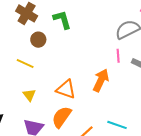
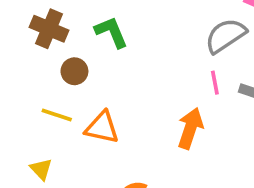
orange triangle: (66, 89) -> (102, 127), moved
yellow triangle: (29, 95) -> (41, 169), moved

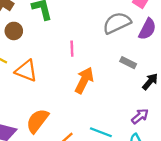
pink line: (215, 83) -> (72, 49), moved

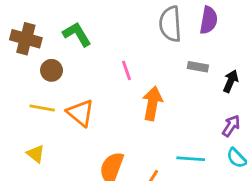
gray semicircle: (117, 23) -> (170, 24), turned -52
orange triangle: (26, 71) -> (80, 113), turned 35

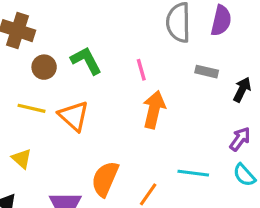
green L-shape: (77, 34) -> (86, 60), moved
pink line: (126, 70) -> (141, 70), moved

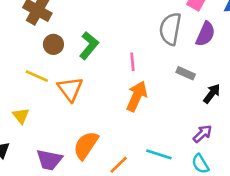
green L-shape: (86, 60) -> (89, 46), turned 56

